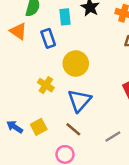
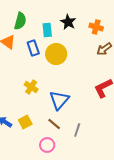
yellow circle: (76, 64) -> (56, 54), moved
gray line: (113, 136) -> (77, 130), moved, turned -40

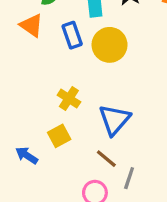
yellow square: (25, 122) -> (59, 136), moved
gray line: (77, 130) -> (129, 178), moved

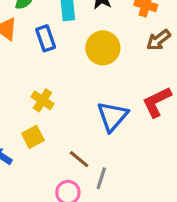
yellow circle: (110, 45) -> (103, 48), moved
blue triangle: (114, 120) -> (112, 116), moved

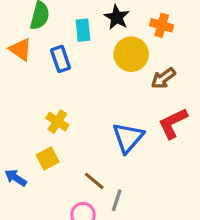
brown arrow: (158, 40) -> (163, 78), moved
yellow circle: (103, 48) -> (131, 54), moved

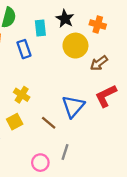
brown line: (94, 181) -> (49, 123), moved

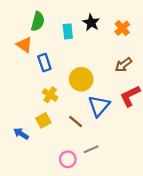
orange cross: (98, 24) -> (122, 28), turned 32
yellow circle: (75, 46) -> (81, 79), moved
blue rectangle: (24, 49) -> (44, 63), moved
gray line: (65, 152) -> (91, 149), turned 48

